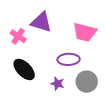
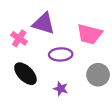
purple ellipse: (69, 59) -> (61, 54), moved
gray circle: (87, 82) -> (98, 75), moved

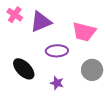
purple triangle: (44, 23) -> (41, 22), turned -40
pink cross: (19, 38) -> (15, 15), moved

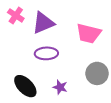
purple ellipse: (57, 51) -> (46, 53), moved
black ellipse: (24, 69) -> (25, 86), moved

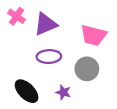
gray circle: (97, 73) -> (87, 69), moved

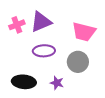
pink cross: (16, 16) -> (17, 25), moved, turned 35
black ellipse: (27, 91) -> (24, 82), turned -40

